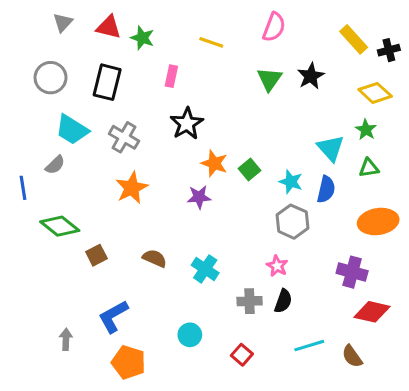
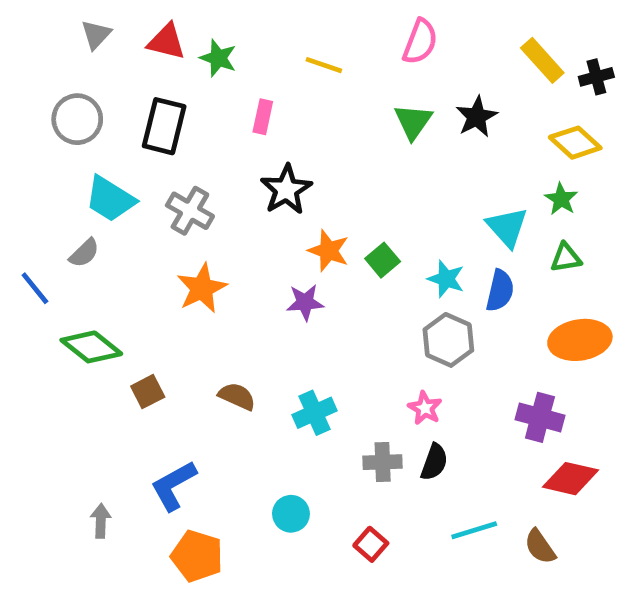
blue line: (23, 188) -> (35, 288), turned -30
cyan cross: (205, 269) -> (314, 413), turned 32

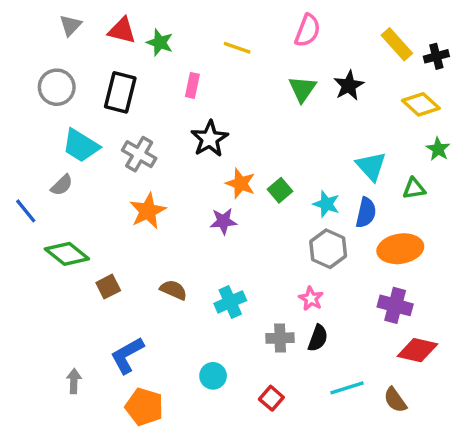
green star: (561, 199) -> (438, 149), moved
orange ellipse: (580, 340) -> (400, 249), moved

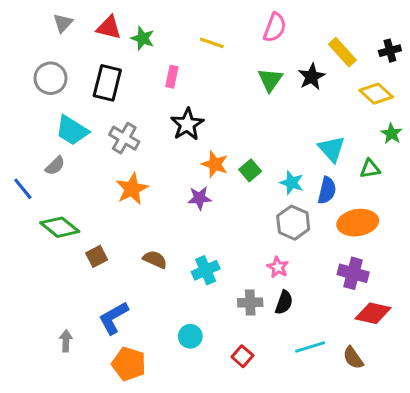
yellow rectangle: (397, 44) -> (342, 52), moved

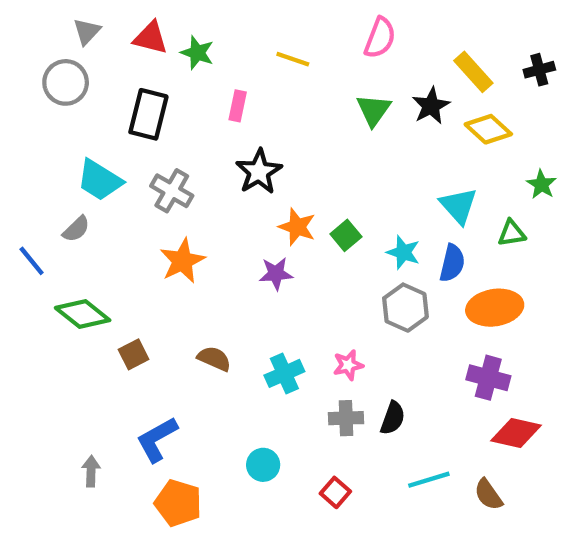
gray circle: (51, 78) -> (66, 82), moved
yellow diamond: (376, 94) -> (488, 129), moved
pink star: (278, 267) -> (348, 365), moved, turned 30

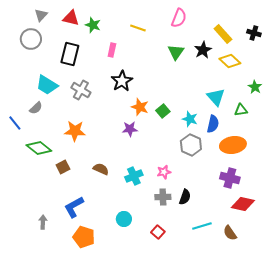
black cross: (539, 70) -> (254, 33), turned 32
orange star: (182, 261) -> (75, 131), moved, turned 30

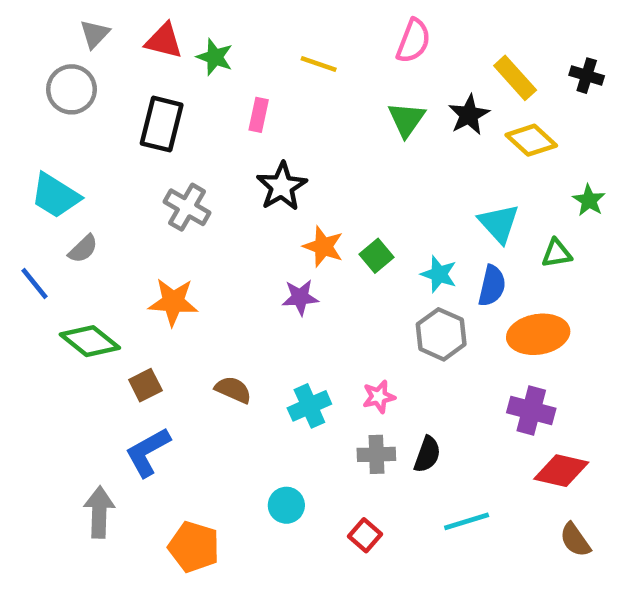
cyan trapezoid: (47, 85) -> (55, 196), moved
blue L-shape: (74, 207) -> (148, 452), moved
gray arrow: (43, 222) -> (99, 512), size x1.5
brown semicircle: (230, 233) -> (575, 540), moved

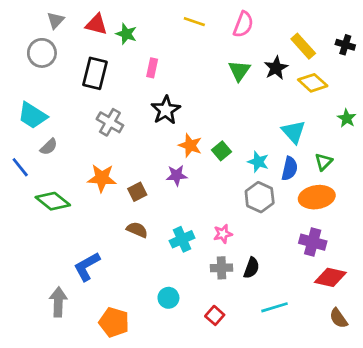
yellow line: (319, 64) -> (194, 22), moved
green triangle: (557, 253) -> (324, 162), moved, turned -36
brown square: (145, 385) -> (137, 192), moved

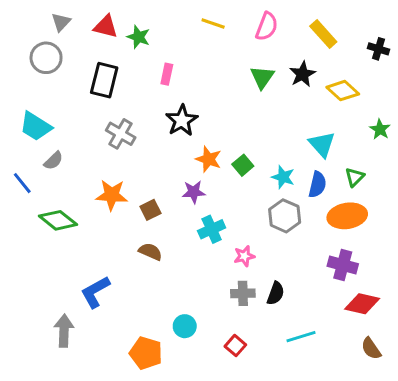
yellow rectangle: (303, 46) -> (323, 34), moved
cyan cross: (182, 239) -> (212, 229), moved
orange pentagon: (114, 322) -> (146, 353), moved

